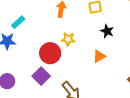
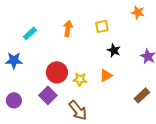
cyan rectangle: (18, 22) -> (30, 33), moved
yellow star: (68, 39) -> (80, 79), moved

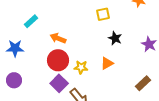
orange arrow: (68, 28) -> (58, 38), moved, turned -77
purple square: (48, 95) -> (59, 83), moved
purple circle: (14, 100) -> (14, 80), moved

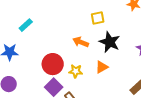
orange arrow: (58, 38) -> (81, 42), moved
black star: (115, 38) -> (110, 42), size x1.5

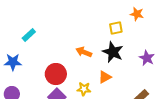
yellow square: (98, 18) -> (116, 28), moved
yellow star: (76, 71) -> (84, 89), moved

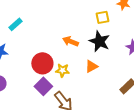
yellow star: (84, 89) -> (62, 70), moved

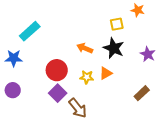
cyan rectangle: (15, 24) -> (30, 31), size x1.5
yellow star: (62, 70) -> (87, 77), moved

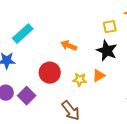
orange arrow: (85, 48) -> (69, 46), moved
purple square: (58, 93) -> (27, 96), moved

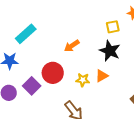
orange arrow: (69, 46) -> (72, 46), turned -56
purple square: (27, 96) -> (32, 86), moved

